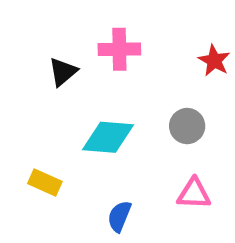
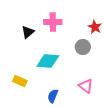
gray circle: (187, 126) -> (83, 47), moved
pink triangle: (194, 194) -> (86, 86), turned 35

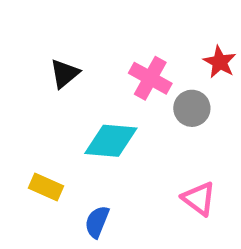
pink cross: (53, 22) -> (150, 78), moved, turned 30
blue semicircle: (53, 96) -> (97, 222), moved

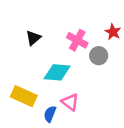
yellow rectangle: (46, 187) -> (24, 96), size x1.5
pink triangle: (199, 199) -> (70, 102), moved

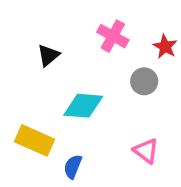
pink cross: (77, 40) -> (113, 36), moved
pink triangle: (70, 102) -> (146, 151), moved

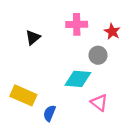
pink cross: (113, 36) -> (77, 24), turned -30
cyan diamond: (83, 106) -> (78, 79), moved

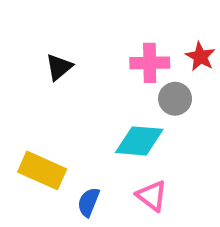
pink cross: (77, 24) -> (150, 63), moved
pink triangle: (99, 103) -> (152, 196), moved

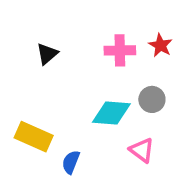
gray circle: (175, 99) -> (152, 99), moved
pink triangle: (152, 196) -> (142, 150), moved

